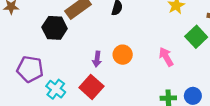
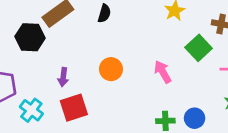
purple arrow: (97, 59) -> (63, 77), moved
red square: (91, 87) -> (74, 108), turned 30

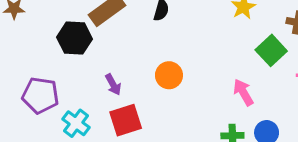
pink arrow: (163, 72) -> (243, 92), moved
purple arrow: (63, 77) -> (113, 85), turned -36

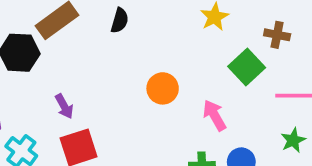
orange circle: (169, 75) -> (163, 88), moved

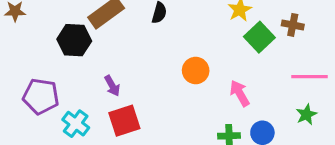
green square: (247, 67) -> (259, 37), moved

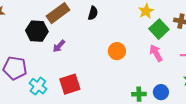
purple arrow: (112, 86) -> (59, 46), moved, turned 72
pink arrow: (240, 93) -> (156, 53), moved

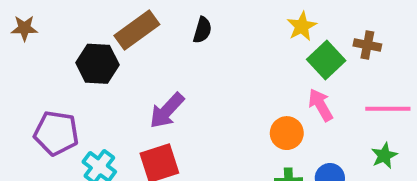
purple arrow: (59, 46) -> (167, 111), moved, size x1.5
orange circle: (117, 51) -> (287, 133), moved

